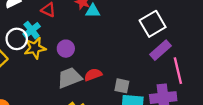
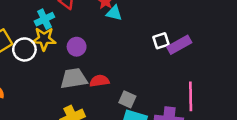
white square: (153, 24) -> (161, 41), moved, size x0.6
white circle: (17, 39) -> (24, 49), moved
purple rectangle: (161, 50) -> (179, 45), moved

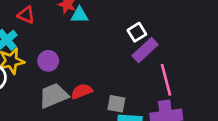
purple rectangle: (179, 45) -> (145, 50), moved
pink line: (191, 96) -> (166, 80), moved

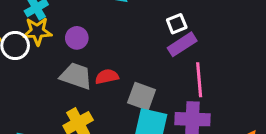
gray trapezoid: (54, 96) -> (76, 76), turned 32
gray square: (116, 104) -> (142, 96), size x1.4

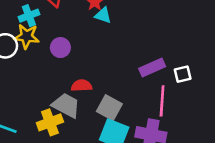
white square: (177, 24) -> (183, 74), moved
gray trapezoid: (76, 76) -> (66, 105), moved

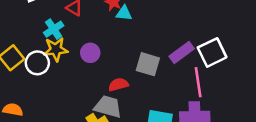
white square: (183, 74) -> (212, 52), size x1.6
gray square: (109, 108) -> (148, 64), moved

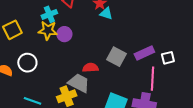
white square: (212, 52) -> (168, 58), size x0.6
purple circle: (90, 53) -> (64, 34), moved
white circle: (37, 63) -> (27, 63), moved

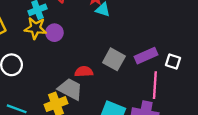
white square: (168, 58) -> (173, 61), turned 32

